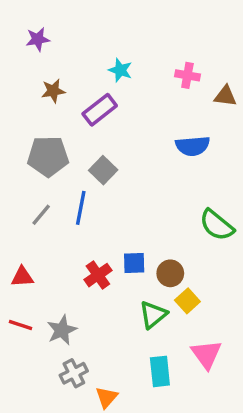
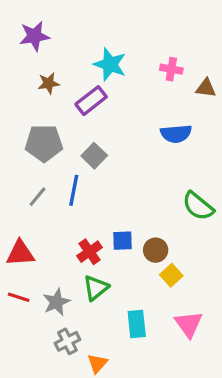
purple star: (38, 39) -> (34, 36), size x1.4
cyan star: (120, 70) -> (110, 64), size x1.5
red triangle: (22, 277) -> (20, 253), size x1.4
green triangle: (153, 315) -> (96, 288), moved
cyan rectangle: (160, 371) -> (137, 324), moved

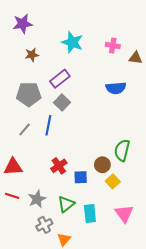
purple rectangle: (91, 101) -> (60, 79), moved
green semicircle: (198, 206) -> (122, 150), moved, turned 65
blue square: (123, 241) -> (81, 177), moved
green triangle: (96, 288) -> (66, 204), moved

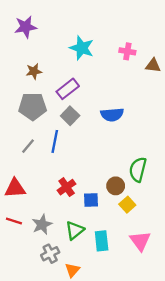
brown star: (32, 55) -> (34, 71), moved
blue semicircle: (116, 88) -> (112, 115), moved

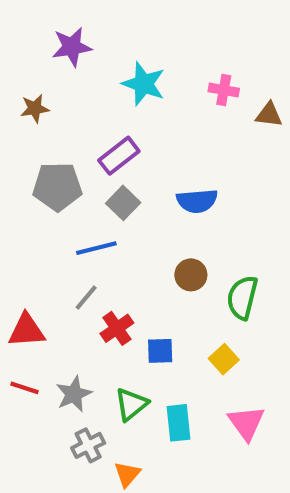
purple star: (26, 27) -> (72, 47), moved
brown star: (34, 71) -> (35, 108), moved
blue line: (55, 141) -> (96, 248), turned 65
gray line: (28, 146) -> (86, 297), moved
brown circle: (116, 186) -> (191, 275), moved

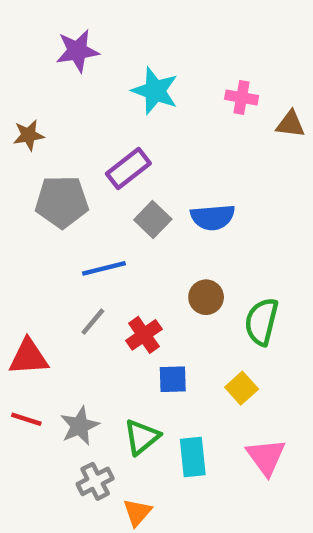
brown star: (35, 108) -> (29, 135), moved
gray square: (123, 203) -> (153, 220), moved
red cross: (117, 328) -> (144, 335), moved

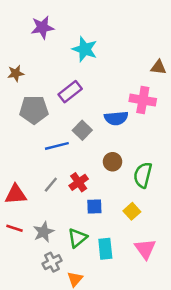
pink cross: (242, 97) -> (143, 100), moved, size x1.5
gray square: (153, 220) -> (82, 130), moved
gray line: (93, 322) -> (51, 185), moved

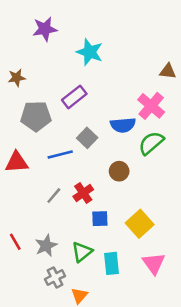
pink cross: (143, 100) -> (151, 106), turned 30
green semicircle: (143, 175) -> (151, 143), moved, turned 35
red triangle: (16, 194) -> (17, 162), moved
yellow square: (132, 211) -> (140, 224), size x1.5
red line: (15, 228) -> (15, 242), turned 42

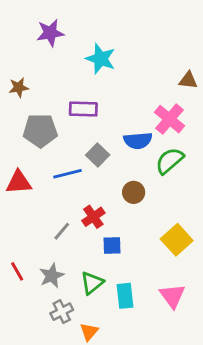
purple rectangle: (74, 97) -> (83, 109), turned 40
gray line: (54, 196) -> (62, 231), moved
yellow square: (140, 224) -> (177, 240), moved

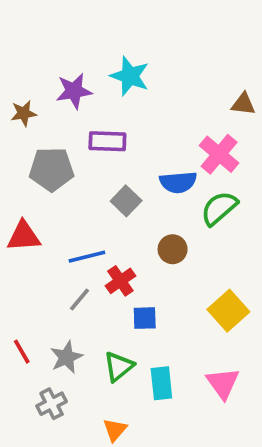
purple star: (50, 33) -> (74, 91), moved
blue line: (67, 174) -> (87, 257), moved
gray cross: (62, 312) -> (52, 404), moved

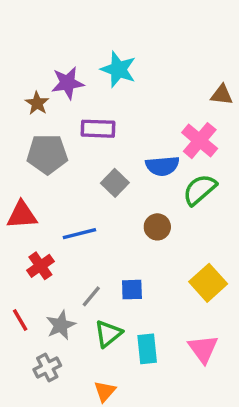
brown star: (24, 113) -> (37, 103), moved, turned -30
red cross: (120, 281) -> (40, 266), moved
gray line: (79, 299) -> (91, 296), moved

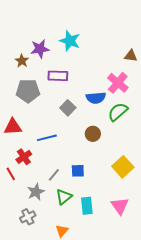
red line: (20, 320) -> (11, 174), moved

